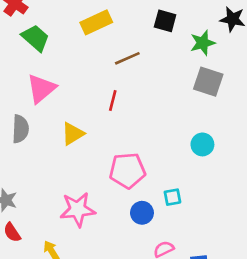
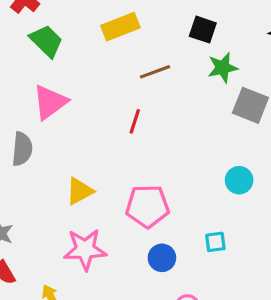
green star: (203, 43) -> (223, 68), moved
yellow triangle: (73, 134) -> (80, 191), moved
cyan square: (172, 197) -> (215, 242), moved

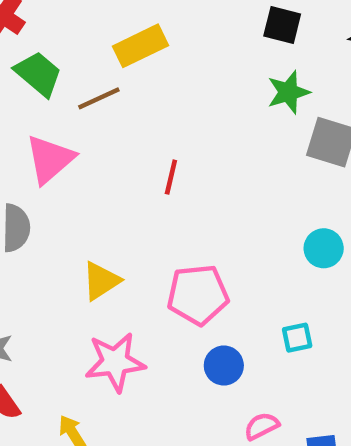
black square: (203, 30) -> (282, 25), moved
brown line: (155, 72) -> (99, 98), moved

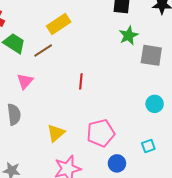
pink triangle: (50, 159) -> (25, 81), size x0.7

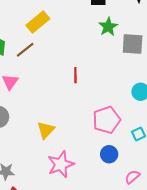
red line: (81, 81) -> (75, 75), moved
pink pentagon: (101, 133) -> (106, 120), moved

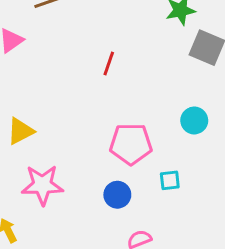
yellow triangle: (46, 130) -> (20, 131), moved

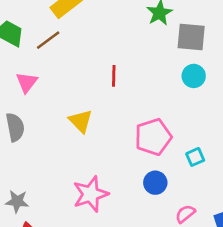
cyan circle: (194, 120) -> (194, 76), moved
yellow triangle: (20, 131) -> (81, 121), moved, turned -30

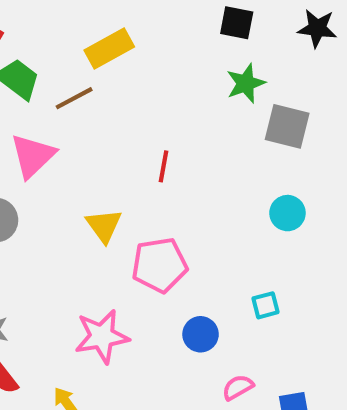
cyan circle: (194, 76) -> (287, 213), moved
pink triangle: (27, 82) -> (33, 156), size x1.4
pink pentagon: (153, 137) -> (160, 265), moved

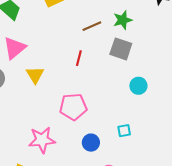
brown line: (74, 98) -> (92, 26), moved
gray square: (287, 126) -> (121, 49), moved
yellow triangle: (104, 226) -> (35, 75), moved

